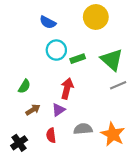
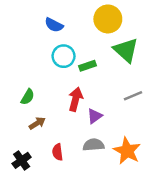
green triangle: (112, 60) -> (126, 50), moved
purple triangle: (58, 110) -> (95, 116), moved

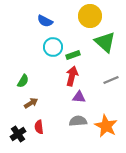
red arrow: (76, 99) -> (72, 76), moved
purple triangle: (95, 116) -> (79, 97), turned 40
red semicircle: (58, 152) -> (39, 127), moved

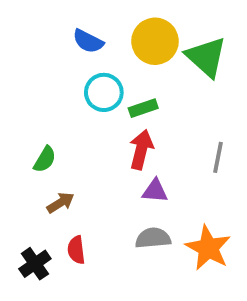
yellow circle: (90, 16) -> (155, 41), moved
green triangle: (105, 42) -> (206, 57), moved
gray line: (111, 80) -> (218, 157), turned -56

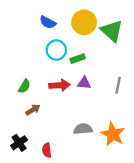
red arrow: (141, 150) -> (60, 85), moved, turned 72
purple triangle: (155, 191) -> (84, 83), moved
red semicircle: (76, 250) -> (47, 150), moved

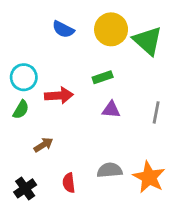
cyan circle: (56, 50) -> (24, 77), moved
red arrow: (60, 85) -> (59, 96), moved
green semicircle: (24, 86) -> (21, 110), moved
red semicircle: (47, 150) -> (69, 183), moved

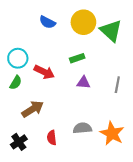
red arrow: (59, 96) -> (44, 72), turned 30
brown arrow: (43, 145) -> (33, 109), size x1.5

